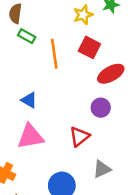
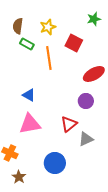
yellow star: (83, 15) -> (48, 27), moved
red square: (89, 47) -> (74, 43), moved
gray triangle: (102, 169) -> (86, 139), moved

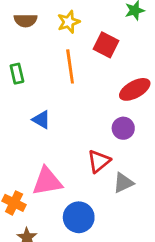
brown semicircle: (18, 26) -> (26, 20), turned -98
green rectangle: (27, 44) -> (17, 74), moved, turned 48
pink triangle: (30, 124) -> (47, 181), moved

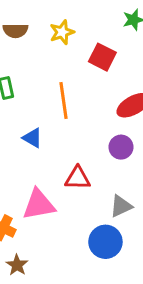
orange line: (70, 66) -> (64, 101), moved
red triangle: (99, 161) -> (78, 178), moved, turned 40
blue circle: (79, 217) -> (105, 242), moved

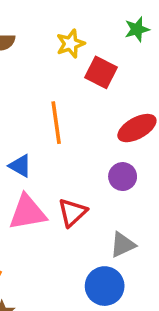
yellow star: (62, 32) -> (71, 44), moved
red triangle: (78, 178) -> (72, 212), turned -44
pink triangle: (39, 205) -> (27, 212), moved

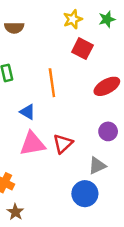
yellow star: (71, 44) -> (73, 19), moved
purple circle: (123, 177) -> (108, 131), moved

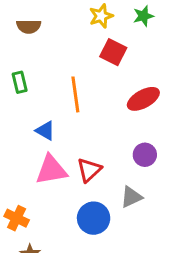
blue circle: (85, 194) -> (94, 218), moved

